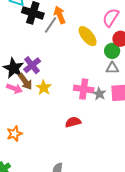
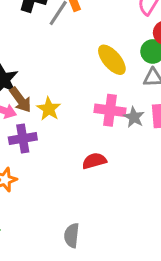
yellow ellipse: (88, 36) -> (112, 60), moved
purple cross: (32, 65) -> (23, 139), moved, turned 30

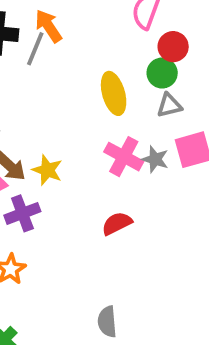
yellow ellipse: (112, 60) -> (114, 93), turned 36
pink cross: (110, 110) -> (124, 157), turned 32

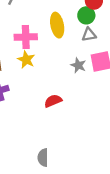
pink cross: (124, 157) -> (26, 37), moved, turned -35
yellow star: (47, 170) -> (26, 60), moved

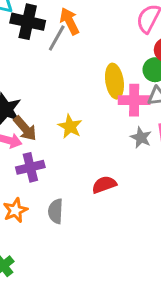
pink cross: (26, 37) -> (134, 100), moved
gray semicircle: (43, 158) -> (56, 211), moved

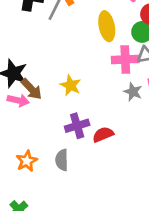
yellow ellipse: (114, 81) -> (107, 26), moved
purple cross: (30, 167) -> (77, 126), moved

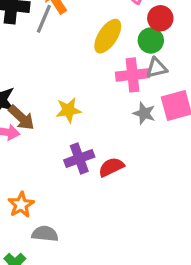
yellow ellipse: (107, 26) -> (108, 36), turned 48
yellow star: (71, 85) -> (68, 110), turned -30
gray semicircle: (62, 160) -> (45, 234), moved, turned 100

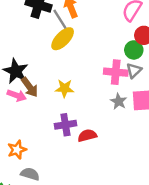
gray line: (44, 19) -> (60, 19), turned -66
yellow ellipse: (108, 36) -> (63, 39), moved
gray triangle: (157, 68) -> (134, 71), turned -42

